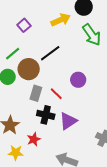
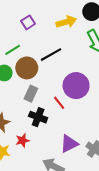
purple circle: (78, 80) -> (76, 86), size x1.6
red line: (56, 94) -> (59, 103), moved
purple triangle: (68, 121) -> (69, 144), moved

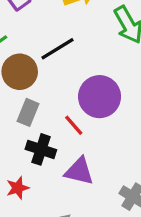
purple triangle: (69, 144) -> (79, 171), moved, turned 42

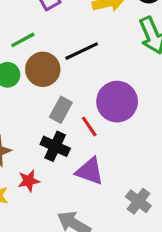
gray rectangle: (28, 112) -> (61, 110), moved

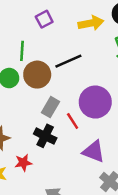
green line: (23, 40) -> (22, 51), turned -60
purple triangle: (90, 171) -> (94, 151), moved

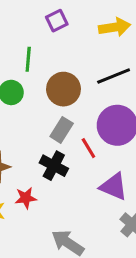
black line: (68, 61) -> (114, 76), moved
brown circle: (37, 75) -> (63, 89), moved

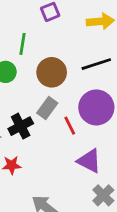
black cross: (54, 166) -> (21, 126), moved, turned 30

